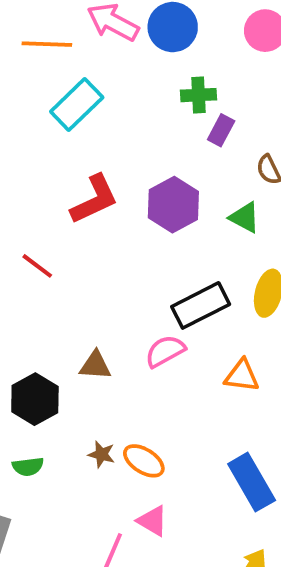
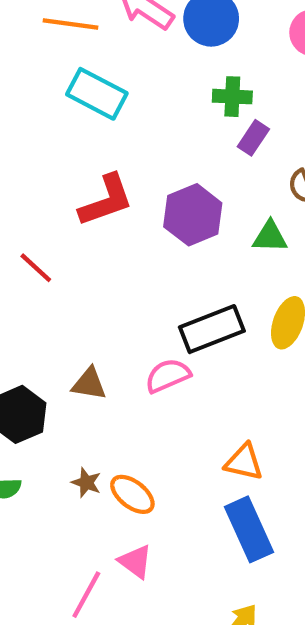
cyan rectangle: (77, 105) -> (97, 94), turned 66
green triangle: (245, 217) -> (270, 237), turned -32
orange triangle: (242, 376) -> (244, 462), moved

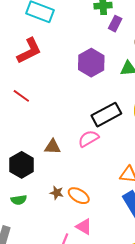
red L-shape: (106, 200) -> (29, 51), moved

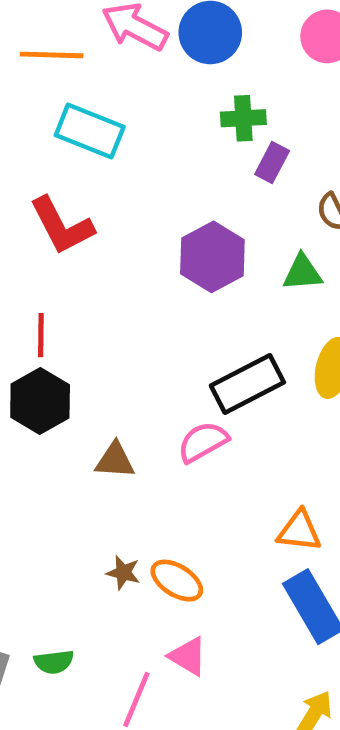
red L-shape: (29, 51) -> (62, 226), turned 88
red line: (21, 96) -> (41, 335), turned 54
black hexagon: (22, 165) -> (40, 401), moved
green semicircle: (19, 200) -> (54, 662), moved

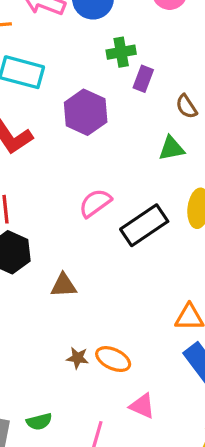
purple hexagon: (212, 257) -> (86, 112), moved
pink semicircle: (203, 442) -> (95, 203), moved
pink triangle: (188, 656) -> (142, 406), moved

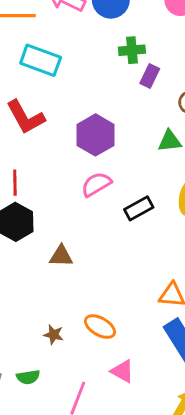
purple hexagon: (86, 112) -> (95, 135), moved
black rectangle: (144, 225) -> (139, 208), size x0.7
brown star: (78, 358) -> (54, 335), moved

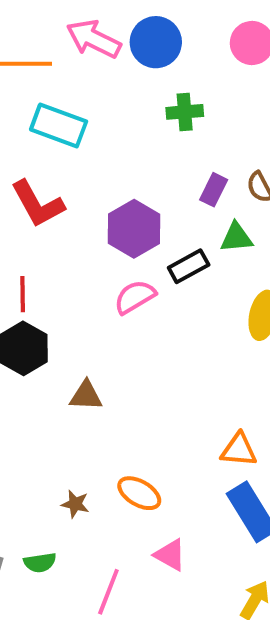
purple rectangle: (150, 76) -> (214, 190), moved
black rectangle: (139, 208) -> (189, 266), moved

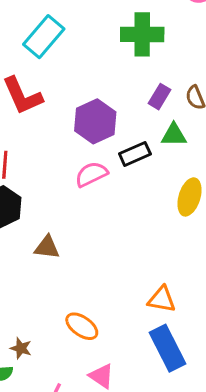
green cross: (185, 112) -> (142, 34), size x1.5
cyan rectangle: (59, 126) -> (44, 37), turned -75
brown star: (75, 504) -> (21, 348), moved

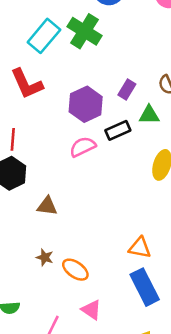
green cross: (142, 34) -> (84, 31), moved, turned 32
purple rectangle: (159, 97) -> (127, 90), moved
brown star: (21, 348) -> (45, 257), moved

